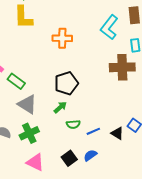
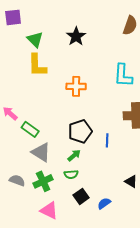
cyan L-shape: (109, 27) -> (123, 75), turned -35
green semicircle: (73, 124) -> (71, 174), moved
blue line: (93, 131) -> (107, 140), moved, turned -64
black square: (69, 158) -> (81, 196), moved

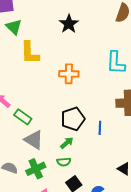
green triangle: (35, 39) -> (14, 27), moved

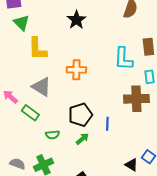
gray triangle: (34, 140) -> (41, 87), moved
green arrow: (67, 143) -> (82, 139), moved
green semicircle: (64, 162) -> (52, 135), moved

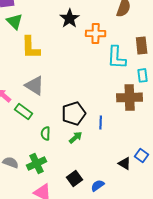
orange cross: (76, 70) -> (96, 33), moved
green semicircle: (52, 135) -> (46, 133), turned 96

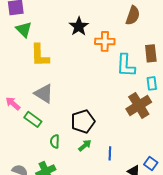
brown cross: (130, 97) -> (139, 105), turned -30
blue line: (101, 122) -> (110, 153), moved

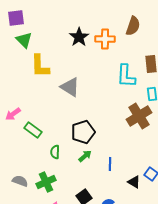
orange cross: (105, 41) -> (105, 39), moved
gray triangle: (44, 93) -> (70, 87), moved
pink arrow: (13, 103) -> (13, 114), turned -77

